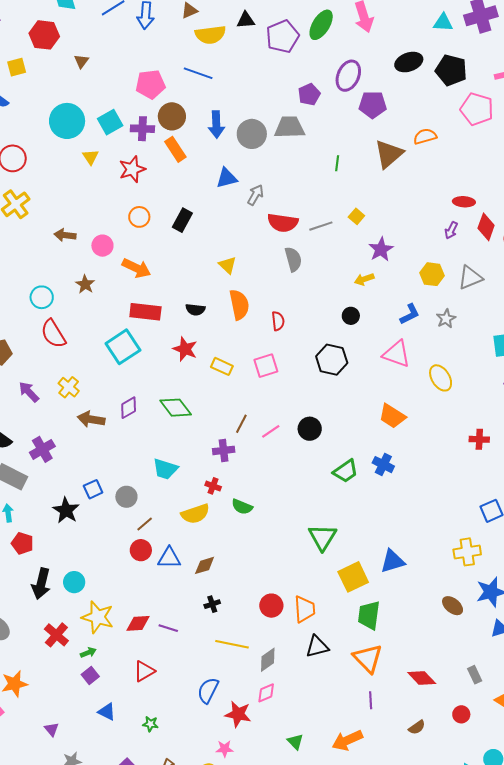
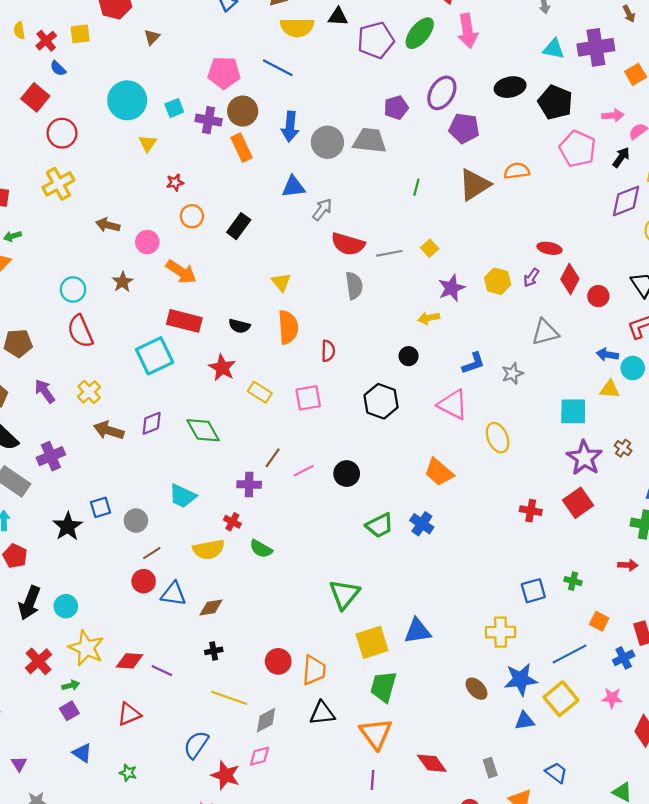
cyan square: (110, 122) -> (174, 108), size x0.7
red star: (132, 169) -> (175, 182), moved, size x0.6
yellow hexagon: (432, 274) -> (498, 281), moved

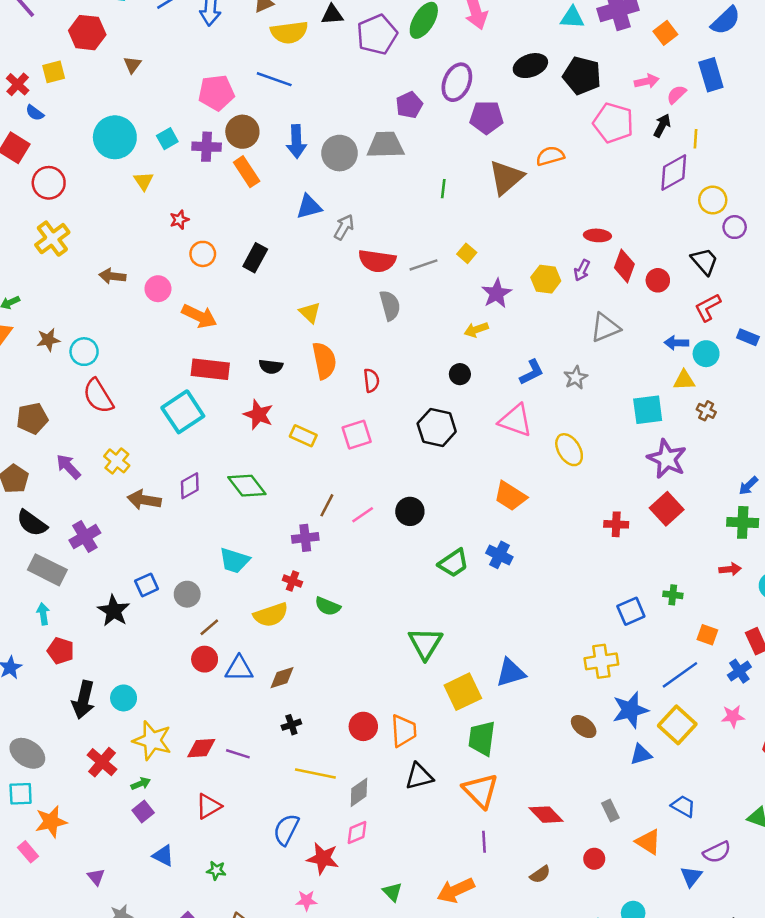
brown star: (123, 282) -> (48, 340), moved, turned 30
brown cross: (623, 448) -> (706, 411), moved

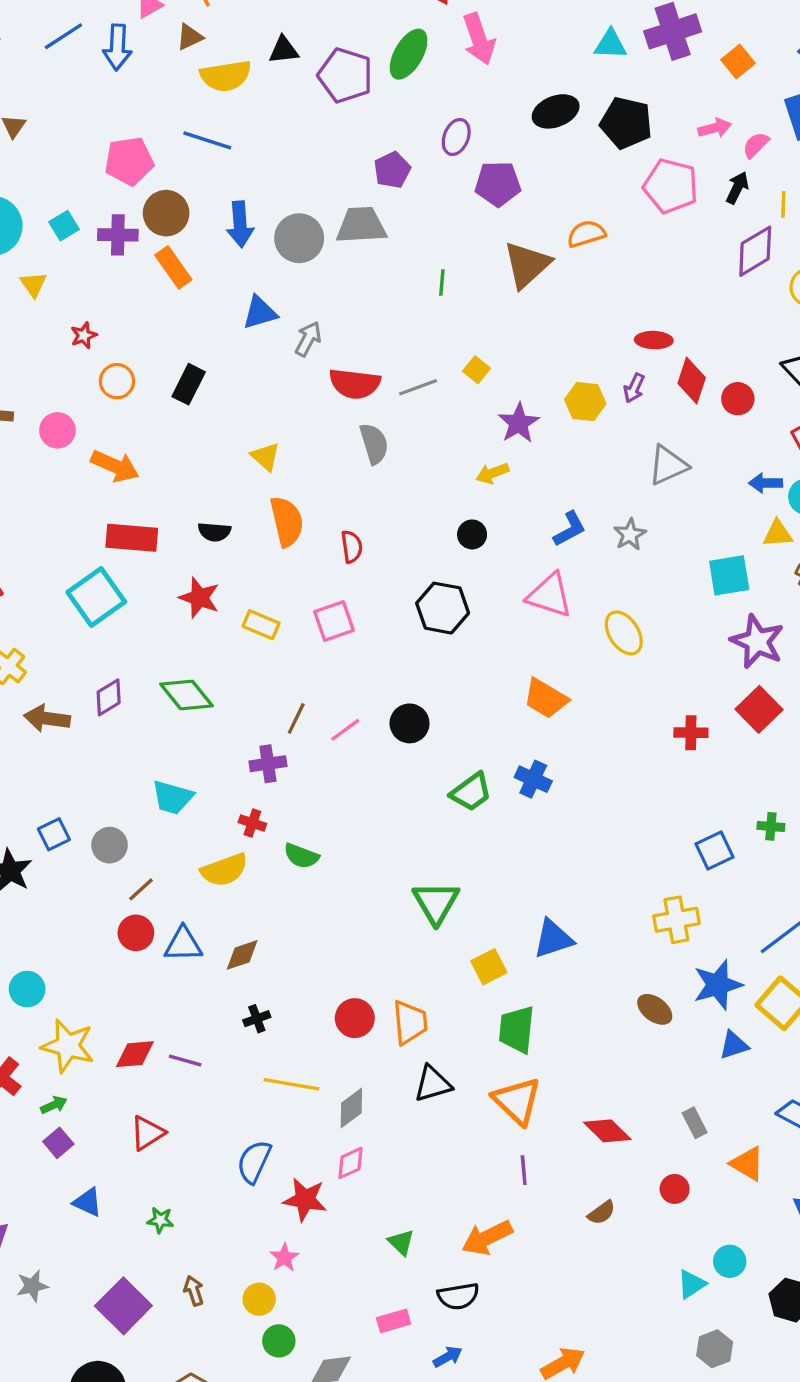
purple pentagon: (377, 35) -> (345, 75), turned -30
purple ellipse: (457, 82) -> (456, 137), size x0.7
yellow square: (463, 692) -> (489, 967), size x0.7
pink star: (306, 901) -> (284, 1257), turned -30

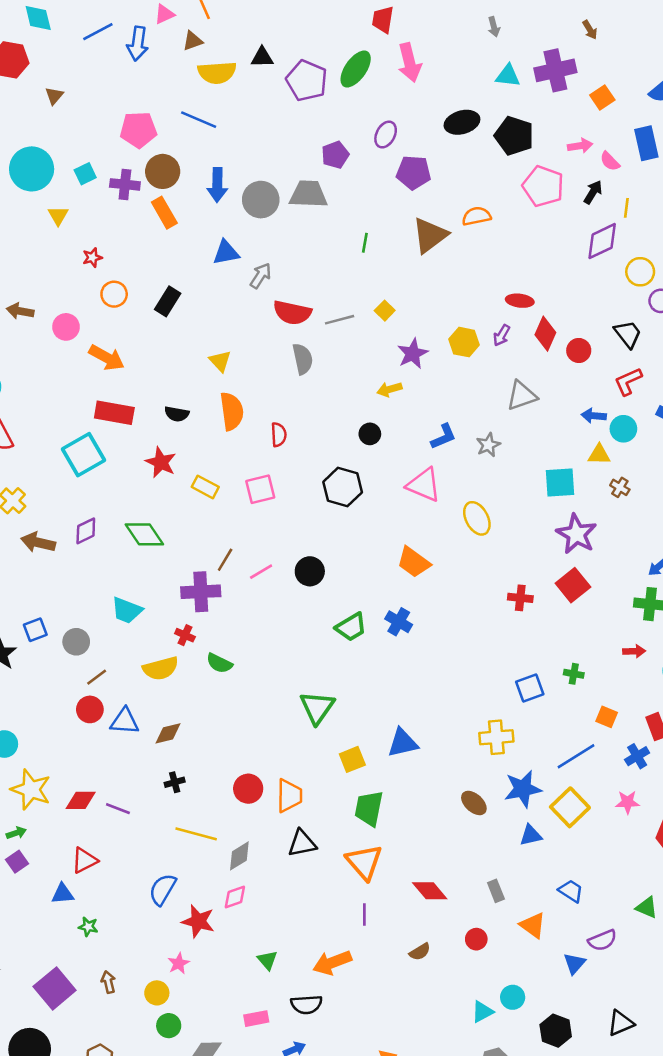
pink semicircle: (756, 145) -> (610, 161), turned -95
purple cross: (268, 764) -> (201, 592), size x1.4
blue triangle: (88, 1202) -> (63, 894), moved, turned -35

